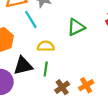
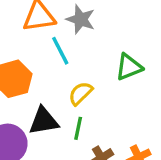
yellow semicircle: (46, 46) -> (80, 93), turned -49

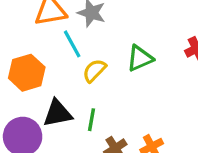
yellow semicircle: (80, 93) -> (94, 71), moved

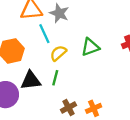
green line: (92, 120) -> (55, 78), moved

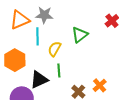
cyan line: (44, 34) -> (37, 36), turned 42

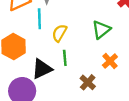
green triangle: (80, 35) -> (101, 30), moved
orange cross: (100, 85) -> (110, 61), moved

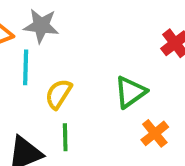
orange cross: (110, 61) -> (155, 133), moved

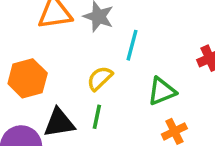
cyan line: (26, 67) -> (132, 45), moved

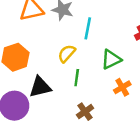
green line: (97, 117) -> (77, 78), moved

